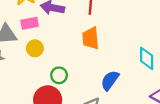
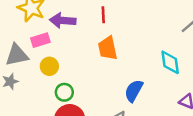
green circle: (59, 75) -> (64, 92), moved

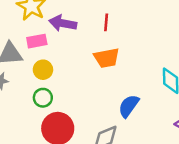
orange trapezoid: (108, 48) -> (107, 58), turned -95
green circle: (64, 92) -> (43, 98), moved

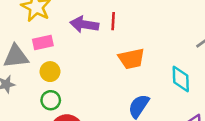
purple arrow: (63, 23) -> (84, 24), moved
orange trapezoid: (107, 58) -> (131, 59), moved

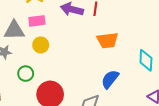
green circle: (51, 100) -> (26, 74), moved

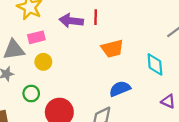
blue semicircle: (110, 79) -> (120, 89), turned 36

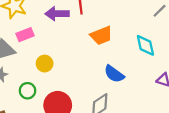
yellow circle: (43, 62) -> (45, 64), moved
blue semicircle: (120, 89) -> (114, 74), turned -115

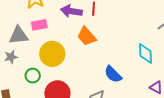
orange trapezoid: (101, 36) -> (87, 36), moved, turned 60
yellow circle: (45, 64) -> (52, 54), size x1.6

